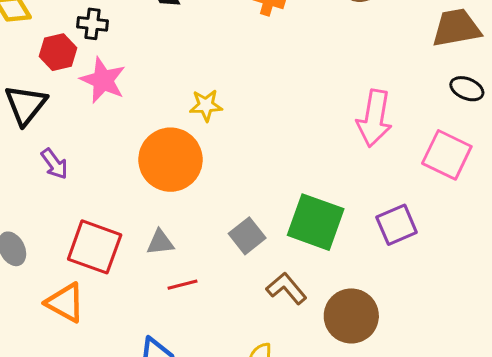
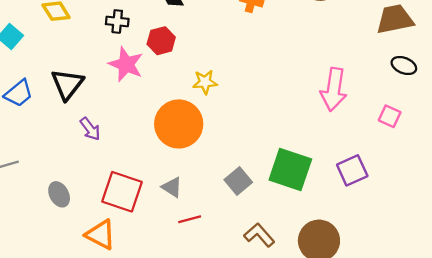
red hexagon: (58, 52) -> (161, 41), moved
pink square: (447, 155) -> (390, 116), size x0.6
gray triangle: (160, 242) -> (172, 187), turned 40
brown L-shape: (286, 288) -> (259, 235), moved

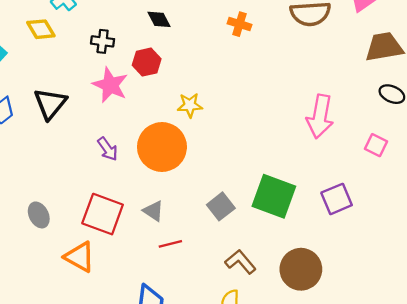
purple arrow: (90, 129) -> (108, 149), moved

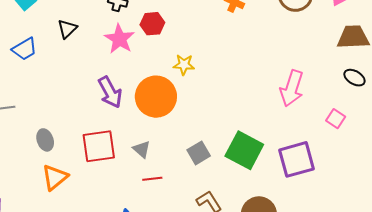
black triangle: (50, 104) -> (67, 29), moved, size x0.7
purple arrow: (108, 149) -> (110, 92), size x1.5
purple square: (337, 199) -> (297, 159), size x1.4
red square: (103, 214) -> (99, 146), turned -36
orange triangle: (80, 257) -> (55, 177), moved, turned 44

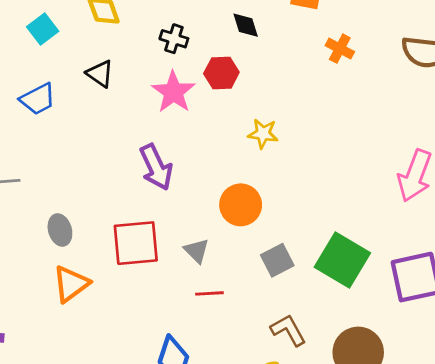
black triangle: (67, 29) -> (100, 74), turned -45
orange circle: (156, 97) -> (241, 205), moved, size x0.7

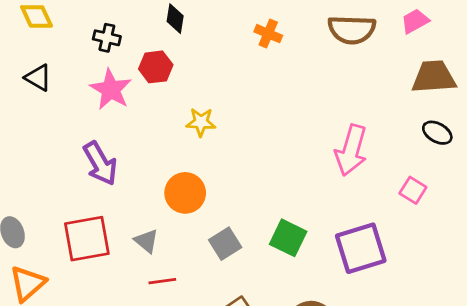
black diamond: (246, 25) -> (175, 19), turned 32
green square: (342, 260) -> (288, 238), size x0.7

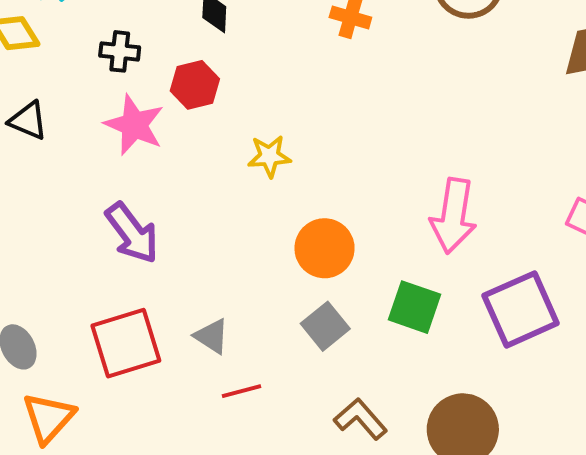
pink arrow: (351, 150) -> (453, 216), moved
orange circle: (185, 193) -> (325, 248), moved

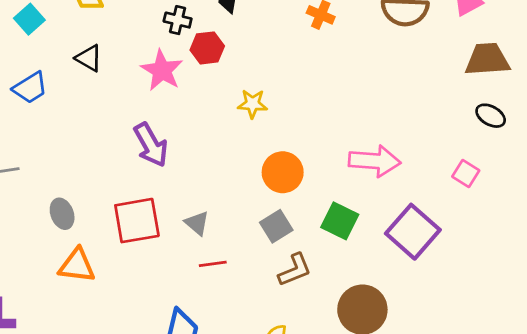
black cross: (120, 51) -> (178, 20), moved
pink arrow: (453, 216) -> (375, 161), turned -102
purple square: (521, 309) -> (413, 232), turned -32
orange triangle: (49, 418) -> (77, 265), turned 48
brown L-shape: (360, 419) -> (295, 270), moved, turned 102

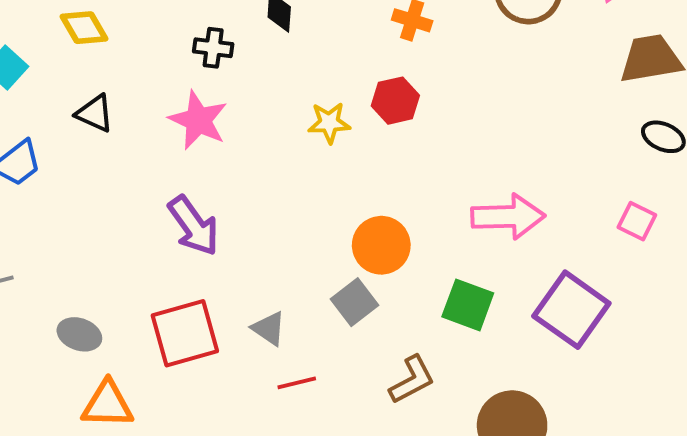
red hexagon: (207, 48) -> (395, 101), moved
yellow star: (252, 104) -> (329, 123), moved
gray ellipse: (62, 214) -> (79, 334), turned -44
gray square: (276, 226) -> (355, 302), moved

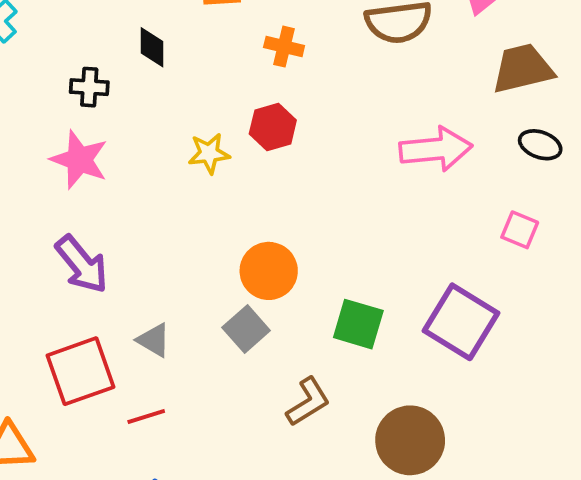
pink arrow: (508, 217) -> (436, 149), moved
gray triangle: (269, 328) -> (154, 340), moved
red line: (297, 383) -> (146, 416), moved

